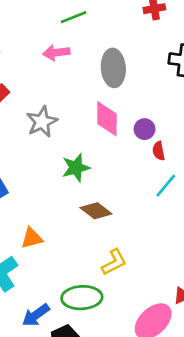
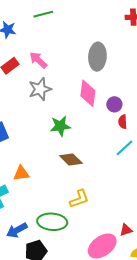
green line: (74, 17) -> (43, 14), moved
pink arrow: (56, 53) -> (38, 60), moved, turned 42

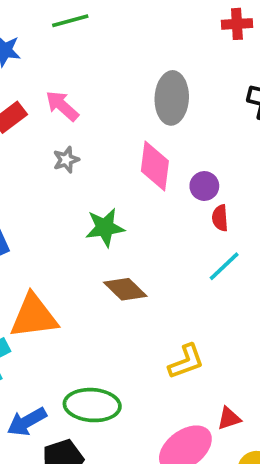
gray star: (40, 89) -> (66, 160), size x0.6
orange triangle: (21, 173) -> (34, 316), size x1.6
yellow L-shape: (79, 199) -> (186, 362), moved

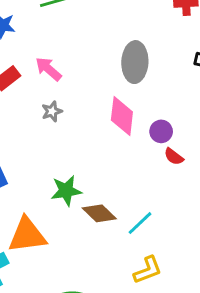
red semicircle: (220, 218) -> (174, 157), turned -48
green star: (105, 228) -> (66, 191), moved
cyan line: (224, 266) -> (140, 223), moved

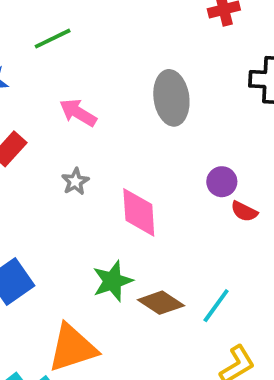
pink arrow: (48, 69) -> (78, 113), moved
pink diamond: (122, 116) -> (139, 212), moved

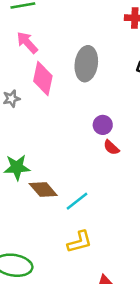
pink arrow: (78, 113) -> (27, 43), moved
pink diamond: (139, 212) -> (43, 79), moved

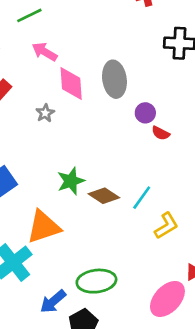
gray ellipse: (86, 64) -> (114, 79), moved
yellow L-shape: (80, 242) -> (166, 226), moved

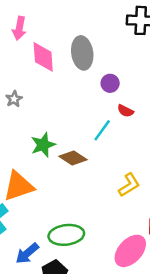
pink arrow: (45, 52) -> (19, 28), turned -110
gray star: (45, 113) -> (14, 99), moved
red semicircle: (161, 133) -> (125, 111), moved
cyan line: (142, 198) -> (102, 130), moved

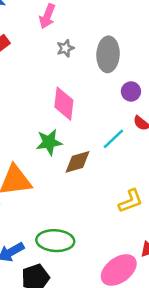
pink diamond: (43, 57) -> (64, 104), moved
gray star: (14, 99) -> (65, 48), moved
brown diamond: (73, 158) -> (77, 162), turned -60

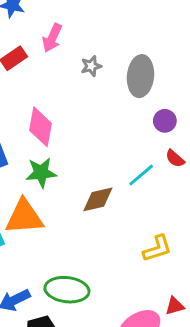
pink arrow: (47, 16) -> (52, 38), moved
pink diamond: (64, 104) -> (41, 127), moved
green star: (49, 142) -> (41, 173), moved

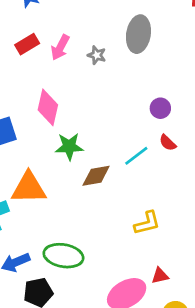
pink arrow: (52, 38) -> (60, 47), moved
gray star: (91, 66) -> (97, 55), turned 30
gray ellipse: (141, 76) -> (138, 34), moved
green star: (41, 173) -> (69, 147), moved

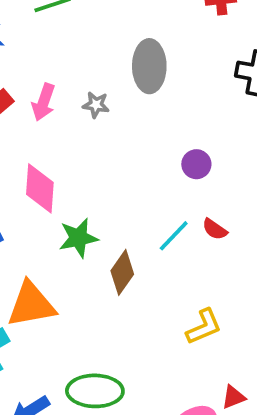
red semicircle: (168, 143) -> (215, 229), moved
brown diamond: (96, 176) -> (122, 272), turned -36

